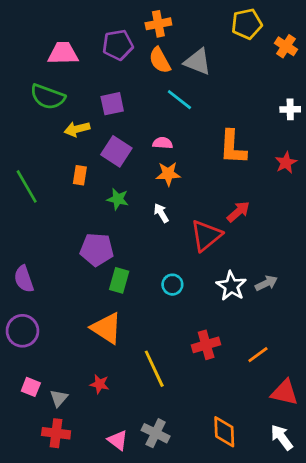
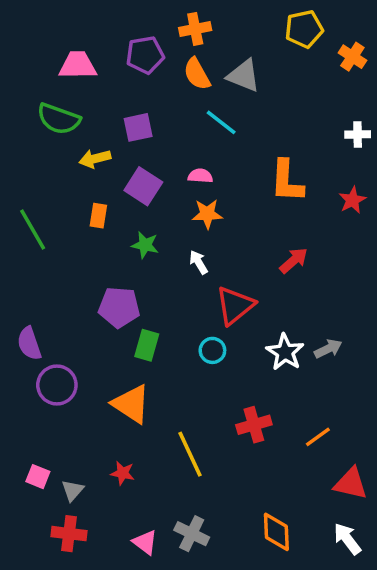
red triangle: (206, 236) -> (235, 305), moved
purple circle: (22, 331) -> (57, 385), moved

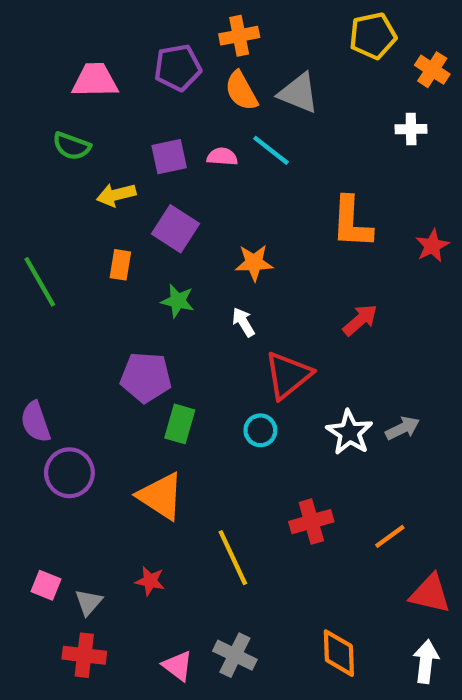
green semicircle: (59, 119) -> (72, 146), size x0.7
white cross: (358, 134) -> (411, 129), moved
pink semicircle: (200, 176) -> (222, 157), moved
white arrow: (347, 539) -> (426, 662), turned 44

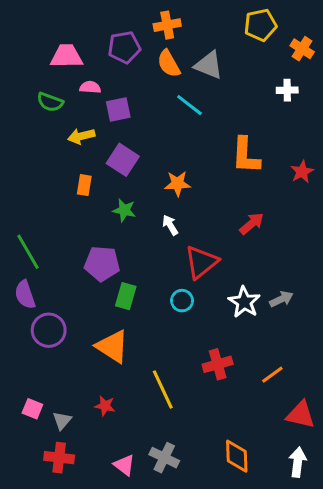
pink semicircle: (222, 157) -> (90, 87), moved
green line: (40, 282) -> (28, 252), moved

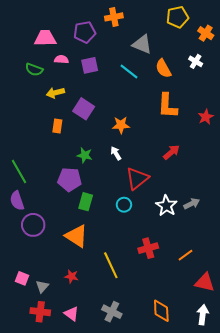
orange semicircle: (169, 64) -> (163, 68), moved
white cross: (287, 90) -> (196, 61), turned 32
purple square: (118, 109) -> (90, 65), moved
green star: (124, 210) -> (85, 155), moved
pink triangle: (124, 465) -> (71, 314), moved

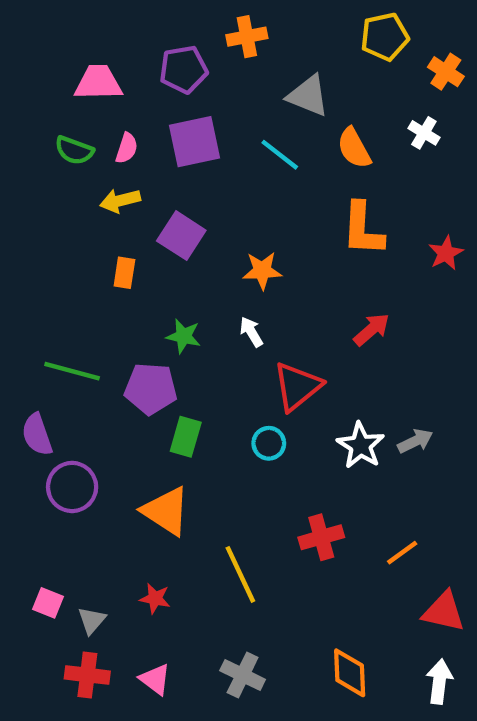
pink semicircle: (61, 59) -> (127, 148), moved, turned 104
purple square: (90, 65) -> (194, 142), size x1.4
green line: (19, 171) -> (72, 371), moved, turned -45

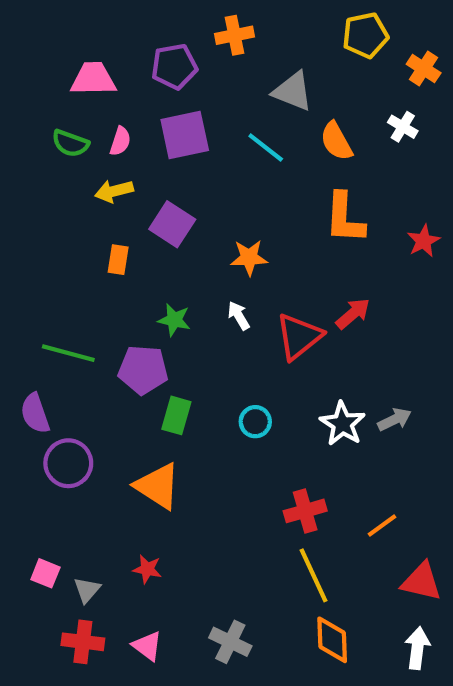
red triangle: (297, 386) -> (299, 336), moved
yellow line: (240, 574) -> (313, 575), moved

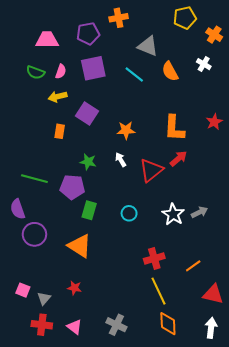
orange L-shape: (345, 218) -> (174, 128), moved

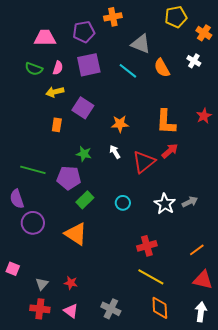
green rectangle: (89, 210) -> (85, 200), turned 30
orange line: (193, 266) -> (197, 250), moved
red star: (74, 288) -> (71, 283), moved
pink square: (23, 290) -> (13, 269), moved
yellow line: (158, 291) -> (151, 277), turned -36

